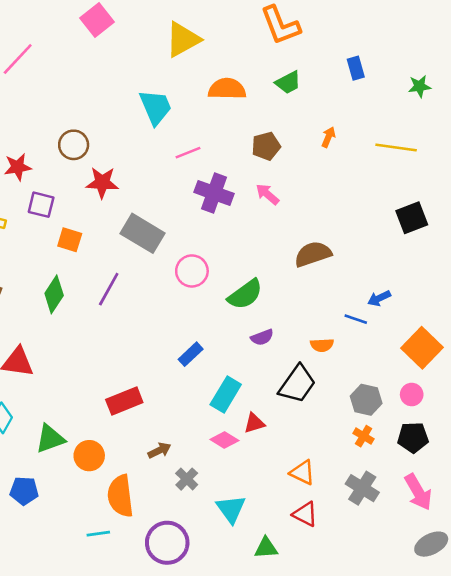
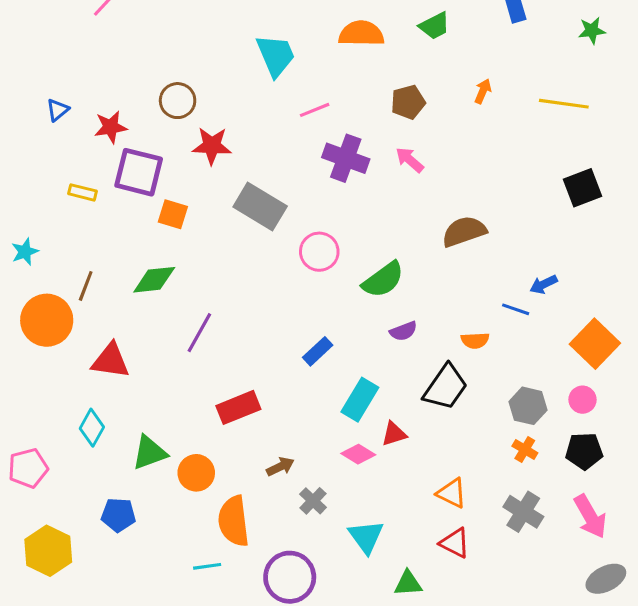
purple square: (41, 205) -> (139, 172), size x1.5
purple line: (109, 289) -> (199, 333), moved
green diamond: (54, 294) -> (154, 280), turned 51

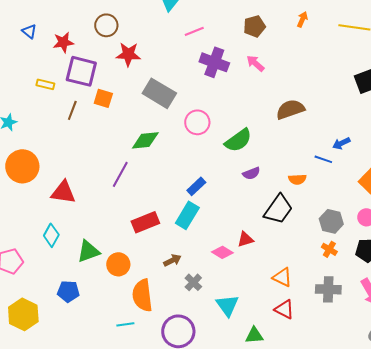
blue triangle: (58, 110) -> (29, 31), turned -42
green diamond: (154, 280) -> (145, 140), moved
brown line: (86, 286) -> (72, 110), moved
cyan rectangle: (360, 400) -> (187, 215), moved
gray cross: (523, 512) -> (328, 289), turned -30

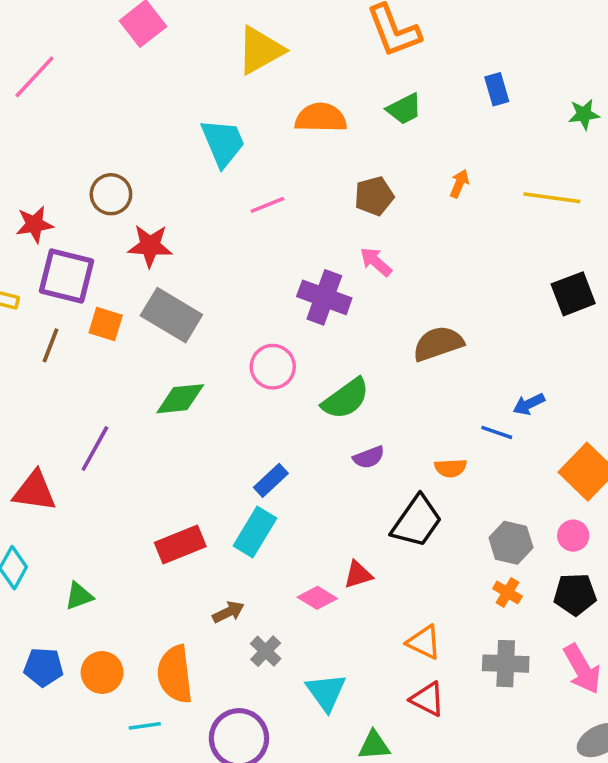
purple cross: (214, 62) -> (324, 297), moved
gray rectangle: (159, 93) -> (171, 315), moved
purple line: (120, 174) -> (95, 448), moved
green triangle: (88, 251) -> (79, 596), size x0.7
orange circle: (118, 264) -> (102, 672), moved

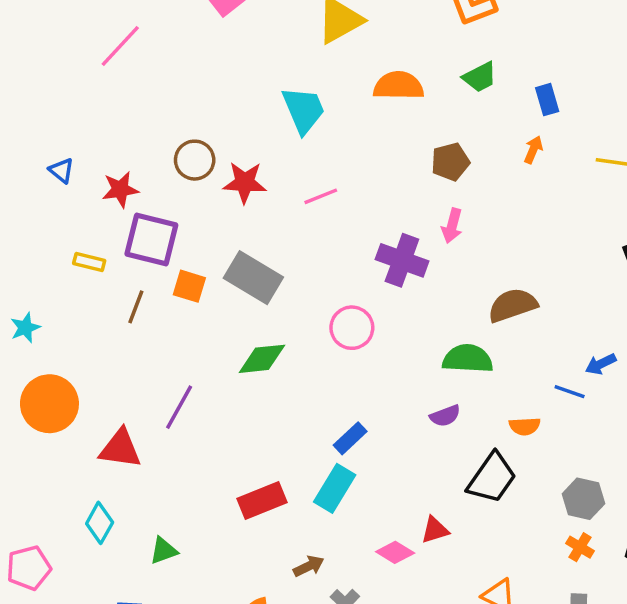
blue rectangle: (497, 89) -> (547, 100), moved
pink line: (267, 205) -> (321, 196), moved
red star: (150, 246) -> (245, 183), moved
pink arrow: (376, 262) -> (452, 226), turned -116
green semicircle: (346, 399) -> (468, 359), moved, turned -141

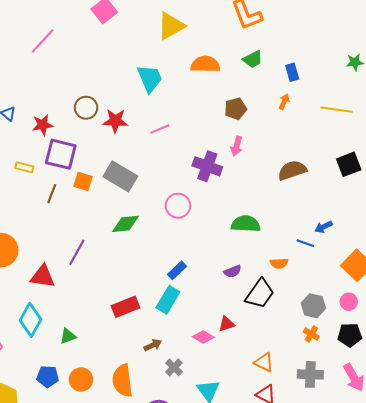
brown semicircle: (513, 305) -> (292, 170), moved
purple semicircle: (445, 416) -> (233, 271), moved
cyan diamond: (100, 523) -> (30, 320), size x1.4

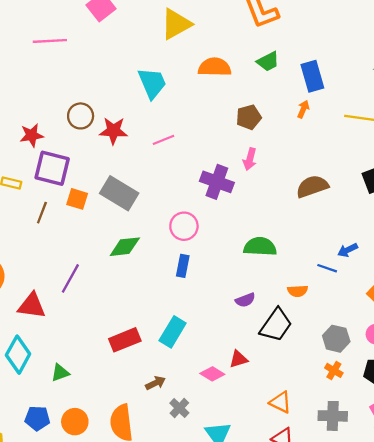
pink line: (43, 41) -> (50, 41), moved, turned 44
blue rectangle: (292, 72) -> (312, 76), size x1.5
blue rectangle: (177, 270) -> (183, 266), moved, turned -36

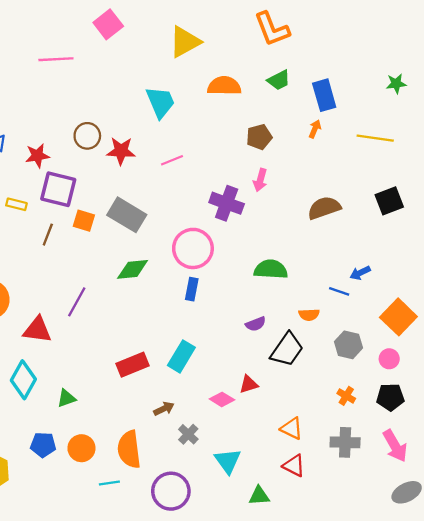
pink circle: (184, 226) -> (193, 248), size x1.4
gray hexagon: (336, 339) -> (349, 345), moved

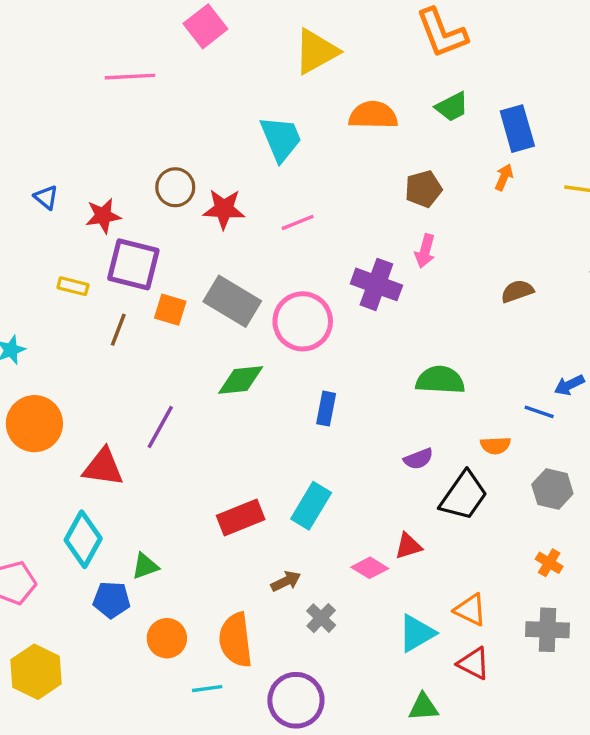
brown semicircle: (324, 208) -> (517, 291), size x0.7
pink circle: (193, 248) -> (303, 321), moved
blue pentagon: (43, 445) -> (112, 600), moved
cyan triangle: (228, 461) -> (417, 633), moved, turned 36

